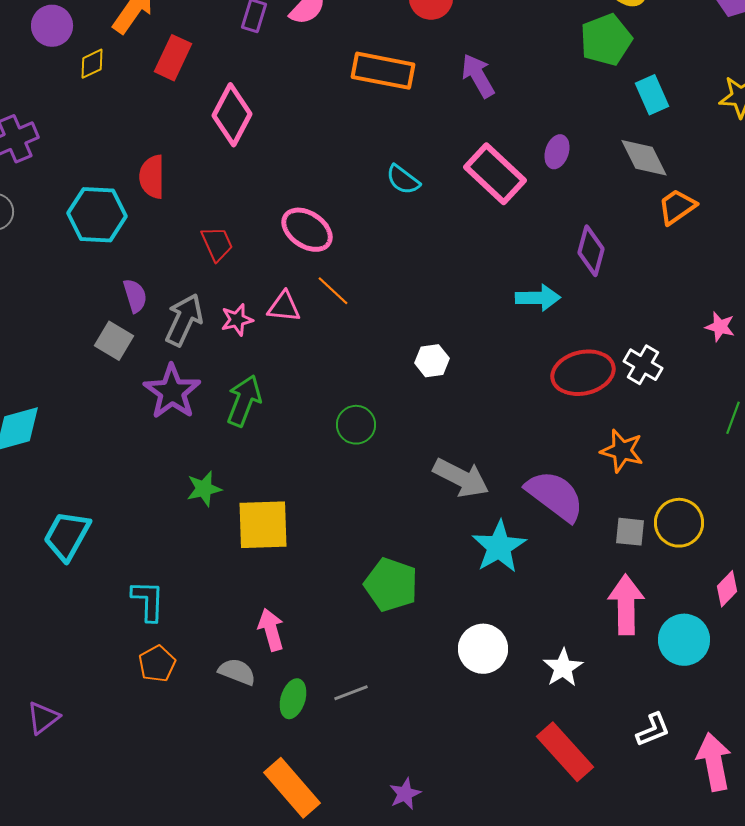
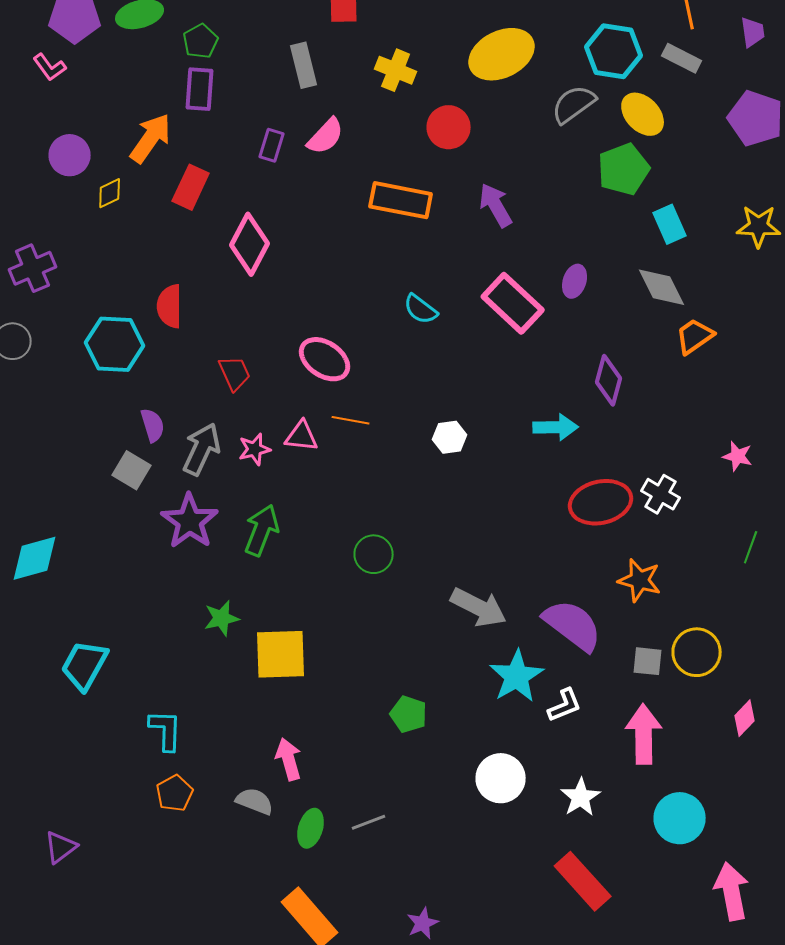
orange line: (333, 291) -> (351, 420), turned -33
white hexagon: (432, 361) -> (450, 437), moved
green pentagon: (391, 585) -> (409, 714), size x0.7
cyan circle: (684, 640) -> (680, 818), moved
white L-shape: (653, 730) -> (565, 705), moved

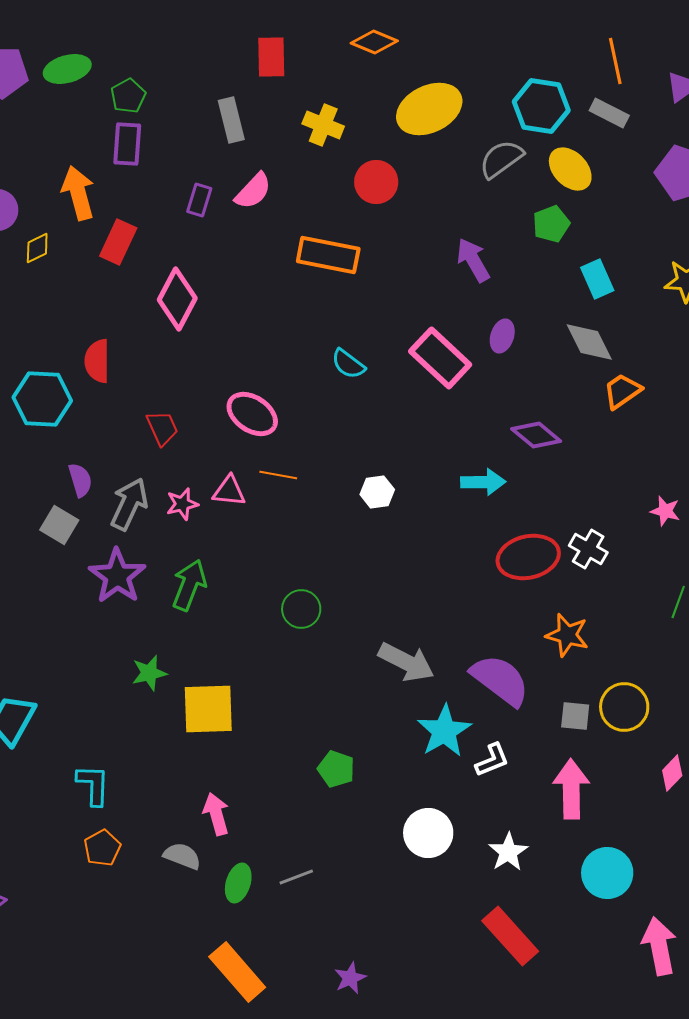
orange arrow: (151, 138) -> (78, 193), turned -50
green pentagon: (624, 169) -> (551, 224), size x0.7
purple arrow: (496, 205) -> (473, 260), moved
purple diamond: (609, 380) -> (536, 435), turned -66

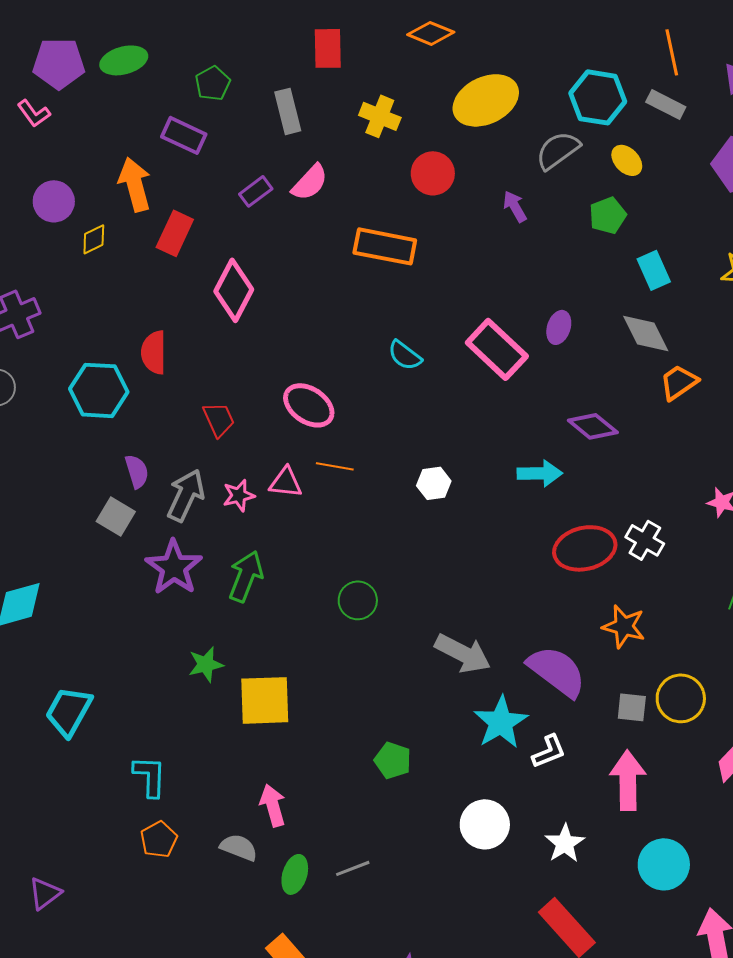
green pentagon: (128, 96) -> (213, 83), moved
purple rectangle: (127, 144) -> (184, 135), turned -69
yellow ellipse: (570, 169) -> (627, 160), size x0.7
purple rectangle: (199, 200) -> (256, 191), turned 36
purple arrow: (473, 260) -> (515, 206), moved, size x0.7

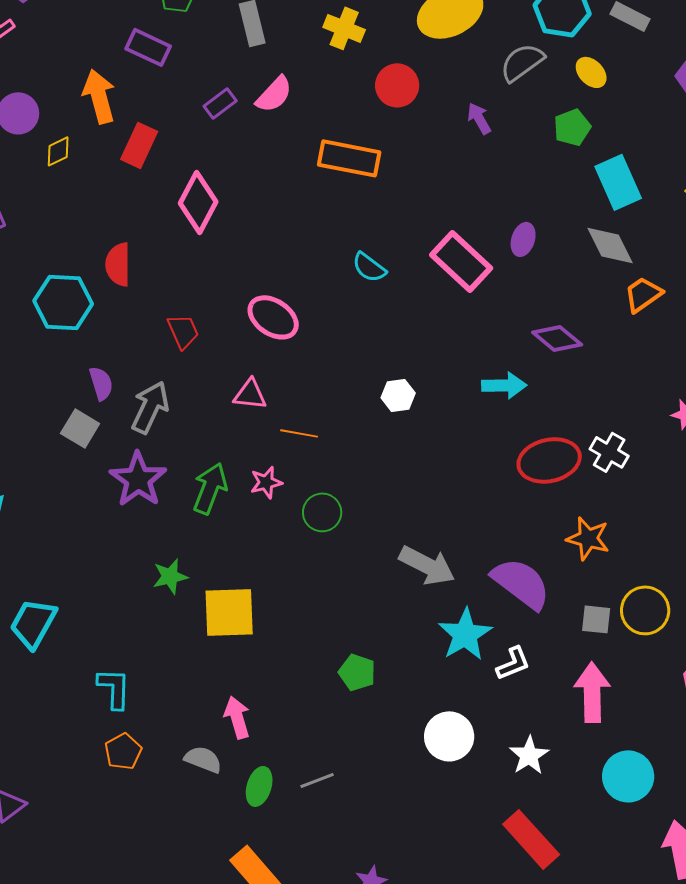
cyan rectangle: (654, 270) -> (618, 182), size x1.4
orange line: (335, 466) -> (299, 433), moved
pink star: (239, 495) -> (266, 482), moved

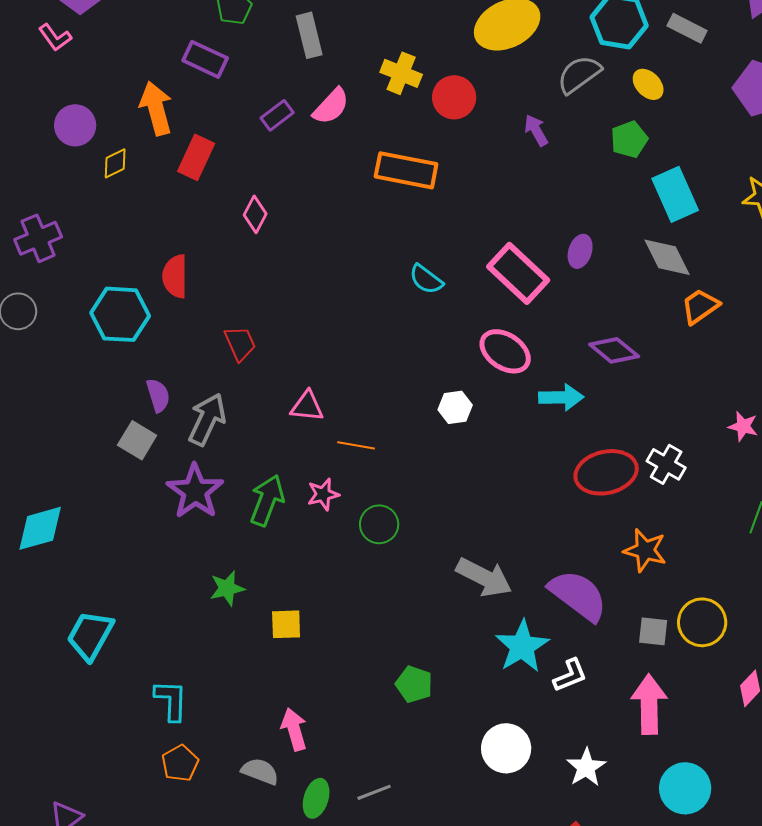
yellow cross: (344, 28) -> (401, 73), moved
pink diamond: (198, 202) -> (255, 214), size x0.6
pink ellipse: (273, 317) -> (505, 351), moved
yellow square: (229, 612) -> (286, 624), size x0.6

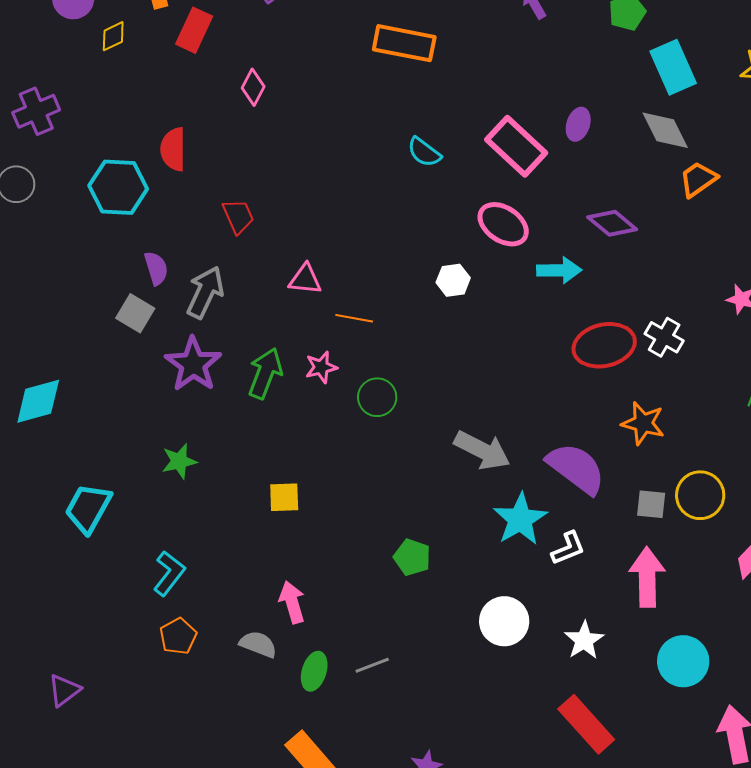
green star: (227, 588) -> (179, 461), moved
cyan L-shape: (171, 700) -> (169, 573), turned 36

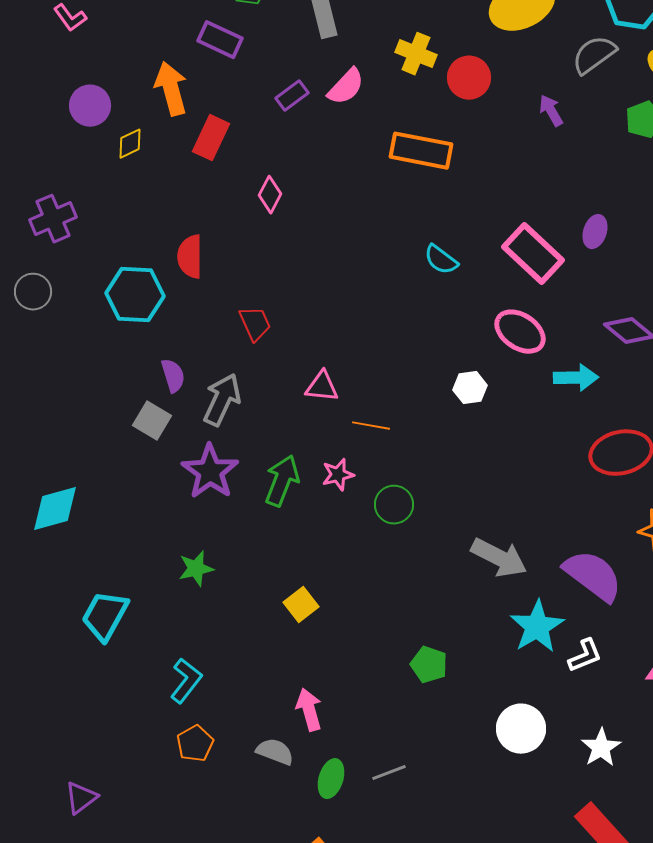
yellow square: (284, 497) -> (301, 605), turned -36

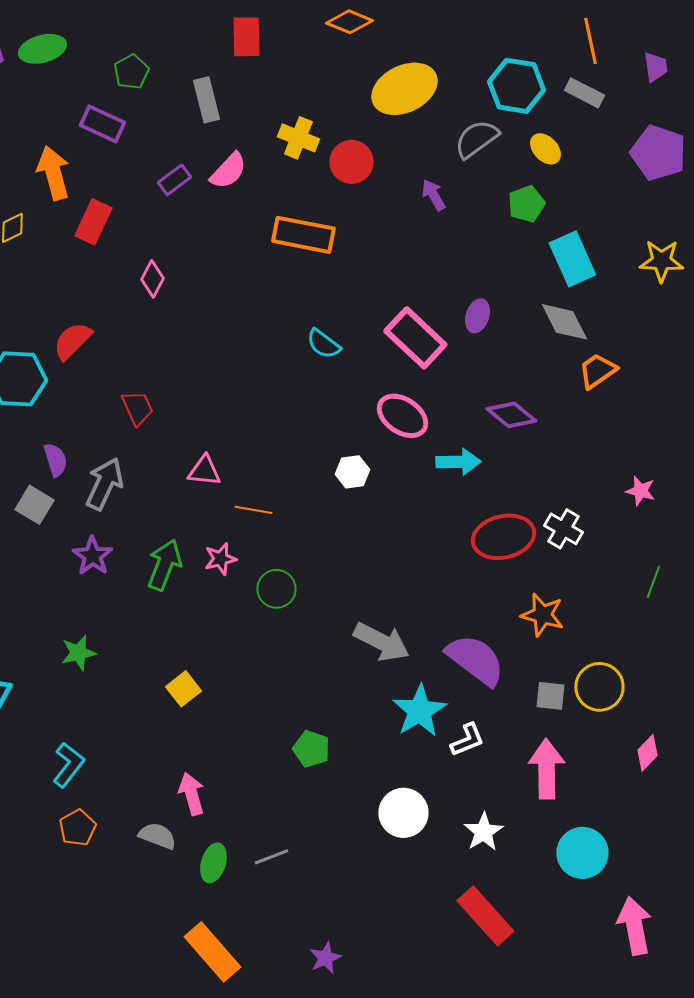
red semicircle: (190, 257) -> (72, 341), turned 45
purple star: (210, 472) -> (92, 556), size x0.7

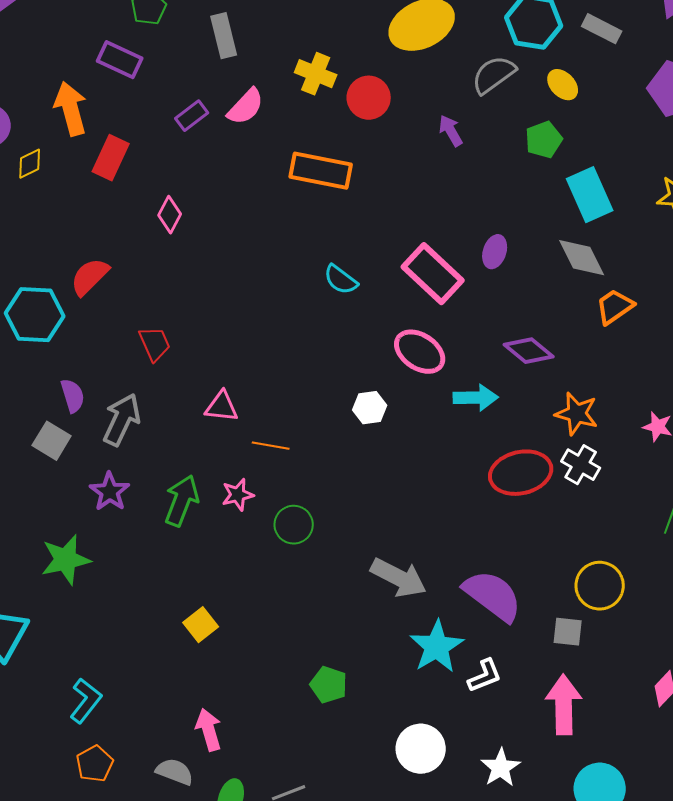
orange star: (542, 615) -> (577, 414), moved
green star: (78, 653) -> (66, 560), moved, size x1.4
yellow circle: (599, 687) -> (600, 586), moved

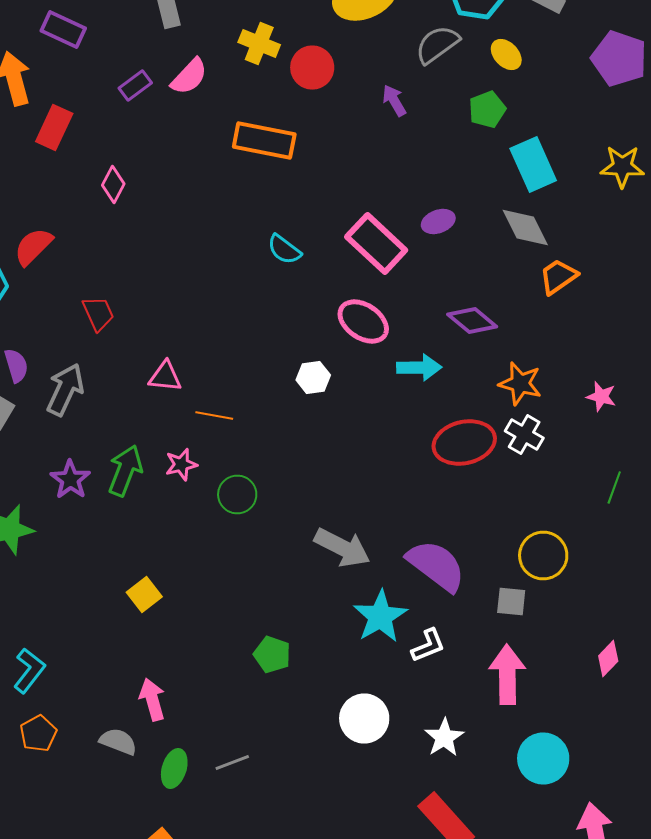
purple ellipse: (495, 252) -> (438, 222), turned 52
purple star: (110, 492) -> (70, 480), moved

